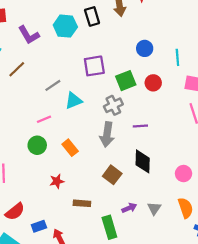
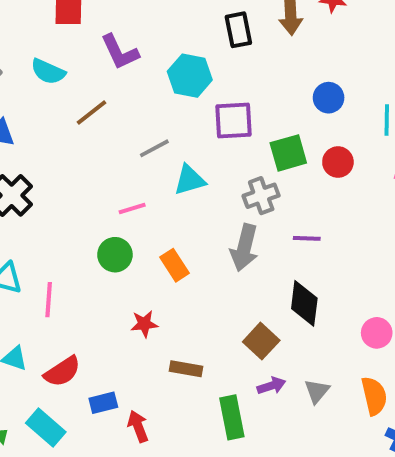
cyan hexagon: (65, 26) -> (190, 76), moved
brown square: (112, 175) -> (261, 341), moved

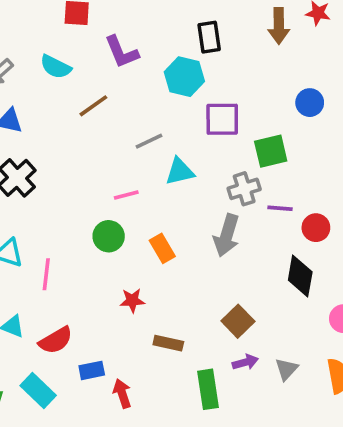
black rectangle: (238, 30) -> (209, 37), moved
red circle: (338, 162) -> (316, 228), moved
purple line: (307, 238) -> (280, 208), moved
black diamond: (304, 303) -> (300, 276), moved

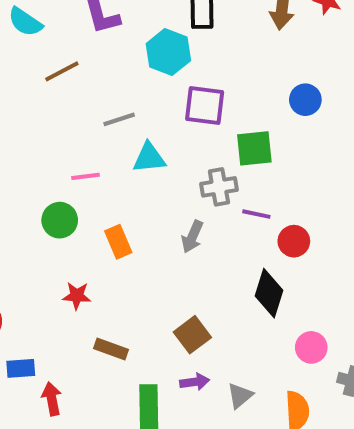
gray arrow: (227, 235) -> (192, 237), size x0.7

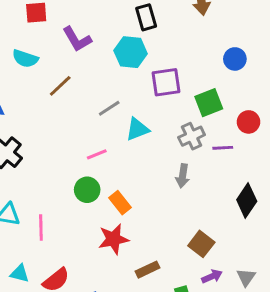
red circle: (294, 241) -> (249, 122), moved
orange rectangle: (118, 242) -> (120, 203), moved
black diamond: (269, 293) -> (247, 200), turned 32
red star: (77, 296) -> (114, 239), size x1.5
brown rectangle: (111, 349) -> (148, 270), turned -30

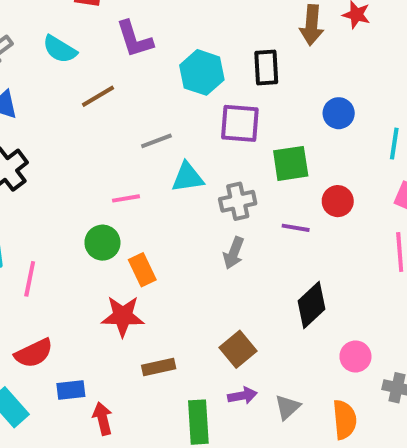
black rectangle: (146, 17) -> (266, 68), moved
gray cross: (192, 136) -> (238, 201), moved

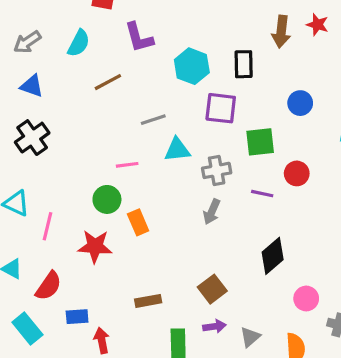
cyan semicircle: (60, 49) -> (79, 43), turned -96
red star: (123, 316) -> (95, 246), moved
red semicircle: (34, 353) -> (48, 286), turned -32

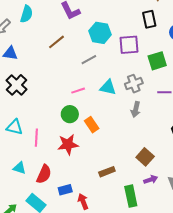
cyan semicircle: (79, 43) -> (27, 14), moved
black rectangle: (244, 64) -> (149, 19), moved
cyan hexagon: (192, 66) -> (100, 33), moved
cyan triangle: (177, 150) -> (108, 87), moved, turned 30

